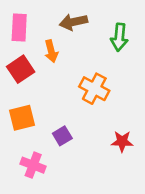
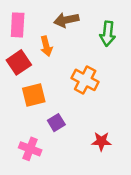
orange square: (22, 118) -> (34, 95), moved
red star: (122, 141) -> (101, 141), moved

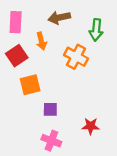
orange cross: (85, 80) -> (76, 57), moved
purple square: (56, 123) -> (50, 109), turned 32
pink cross: (30, 149) -> (51, 141), moved

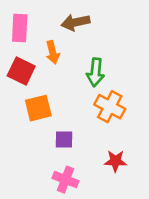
green arrow: (96, 30) -> (95, 72), moved
red square: (17, 56) -> (21, 71), turned -30
orange cross: (76, 57) -> (110, 107), moved

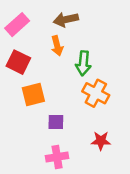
pink rectangle: (20, 28) -> (17, 25), turned 45
orange arrow: (53, 52) -> (57, 46), moved
pink cross: (65, 180) -> (57, 157), turned -30

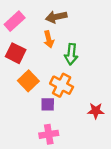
orange cross: (96, 93) -> (62, 85), moved
orange square: (33, 94) -> (28, 81), turned -30
red star: (101, 141) -> (96, 111), moved

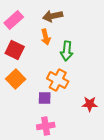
orange square: (28, 81) -> (16, 79), moved

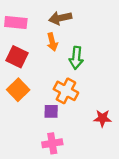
pink rectangle: (14, 20) -> (16, 23), turned 48

